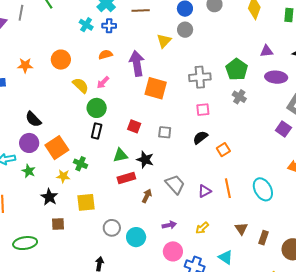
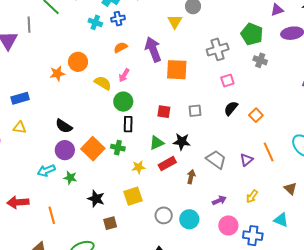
orange star: (25, 65) -> (57, 73), moved
green cross: (80, 164) -> (118, 148), moved
yellow star: (63, 176) -> (138, 167), moved

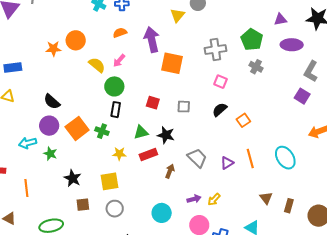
pink square: (227, 81) -> (221, 82), turned 32
yellow arrow: (252, 196) -> (214, 199), moved
gray circle: (164, 215) -> (115, 209), moved

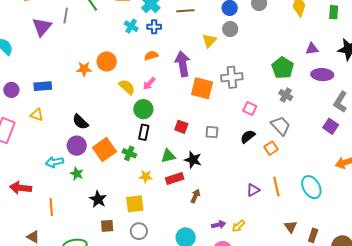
gray cross: (215, 49) -> (232, 77), moved
gray trapezoid: (197, 158) -> (281, 126), moved

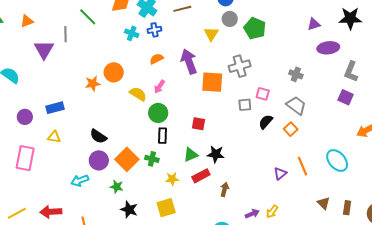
green pentagon: (283, 68) -> (255, 28), moved
gray square: (212, 132) -> (245, 105), moved
green star: (77, 174) -> (117, 187), moved

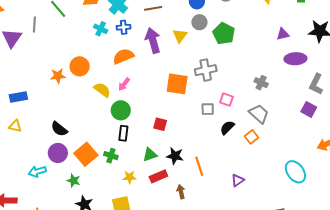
orange semicircle: (156, 59) -> (123, 56), size x1.5
purple arrow: (189, 61) -> (153, 40), moved
orange line: (303, 166) -> (199, 166), moved
brown arrow: (225, 189) -> (181, 192), turned -32

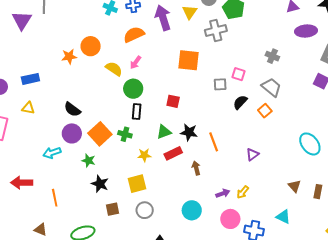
gray cross: (206, 70) -> (216, 31), moved

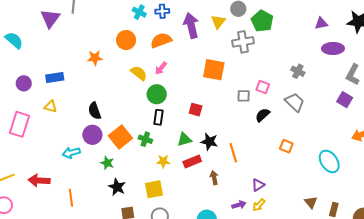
orange circle: (91, 46) -> (126, 40), moved
black semicircle: (72, 109) -> (95, 111), turned 30
orange square: (265, 111) -> (286, 146), moved, turned -32
purple triangle: (252, 155) -> (258, 185), moved

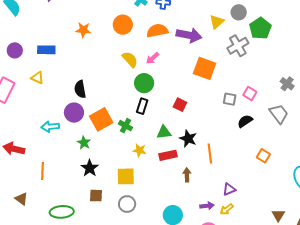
purple arrow: (191, 25) -> (189, 35), moved, turned 105
gray cross: (243, 42) -> (238, 46), turned -30
orange star: (95, 58) -> (83, 30), moved

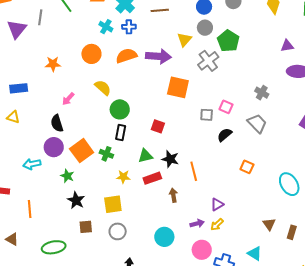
pink arrow: (152, 58) -> (68, 99), moved

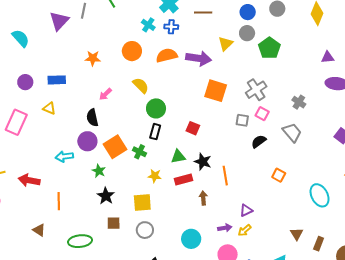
gray cross: (208, 61) -> (256, 90), moved

